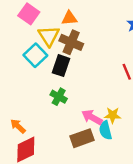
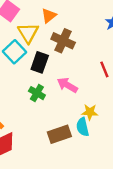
orange triangle: (69, 18) -> (49, 16), turned -35
brown cross: (71, 42) -> (63, 41), moved
pink arrow: (92, 117) -> (67, 85), moved

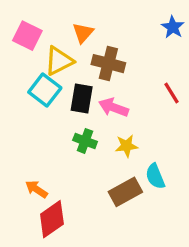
yellow triangle: (28, 33) -> (59, 61), turned 45
pink arrow: (67, 85) -> (114, 107), moved
yellow star: (90, 112) -> (126, 146), moved

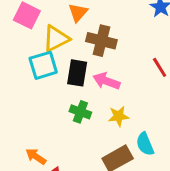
cyan square: (45, 90) -> (43, 65), turned 36

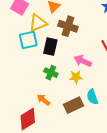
pink arrow: (106, 81) -> (83, 61), moved
orange arrow: (36, 156) -> (43, 100), moved

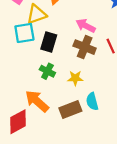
brown cross: (68, 26) -> (85, 47), moved
pink arrow: (83, 61) -> (86, 26), moved
orange arrow: (43, 100) -> (37, 101), size x1.6

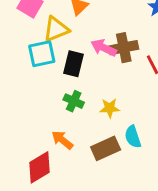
pink arrow: (86, 26) -> (104, 48), moved
brown cross: (85, 47) -> (124, 48), moved, turned -30
orange arrow: (37, 101) -> (62, 140), size x0.7

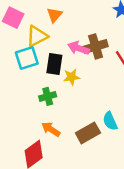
green cross: (74, 101) -> (48, 96), moved, turned -35
yellow star: (110, 108) -> (72, 77), moved

